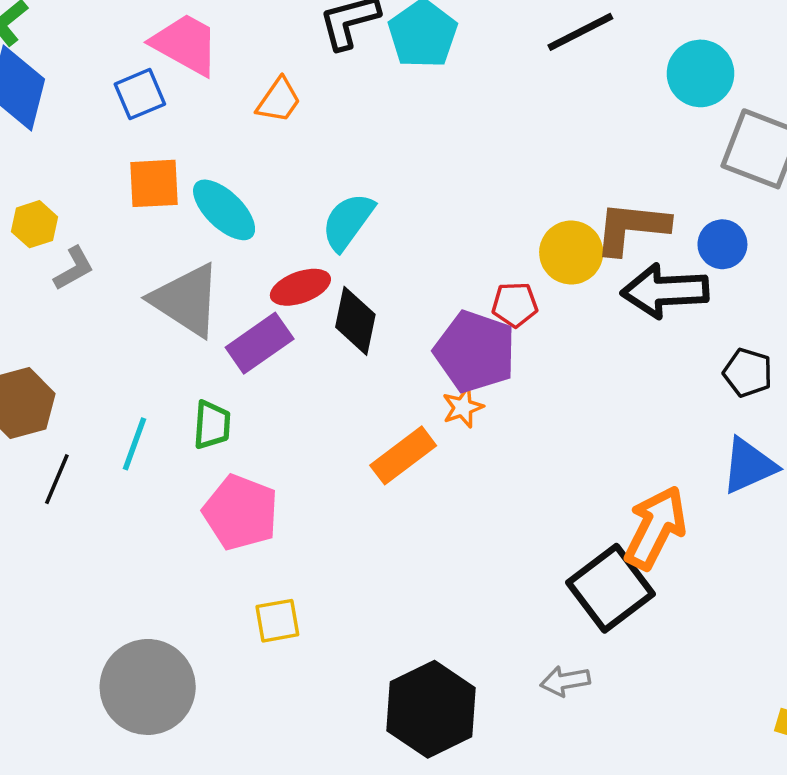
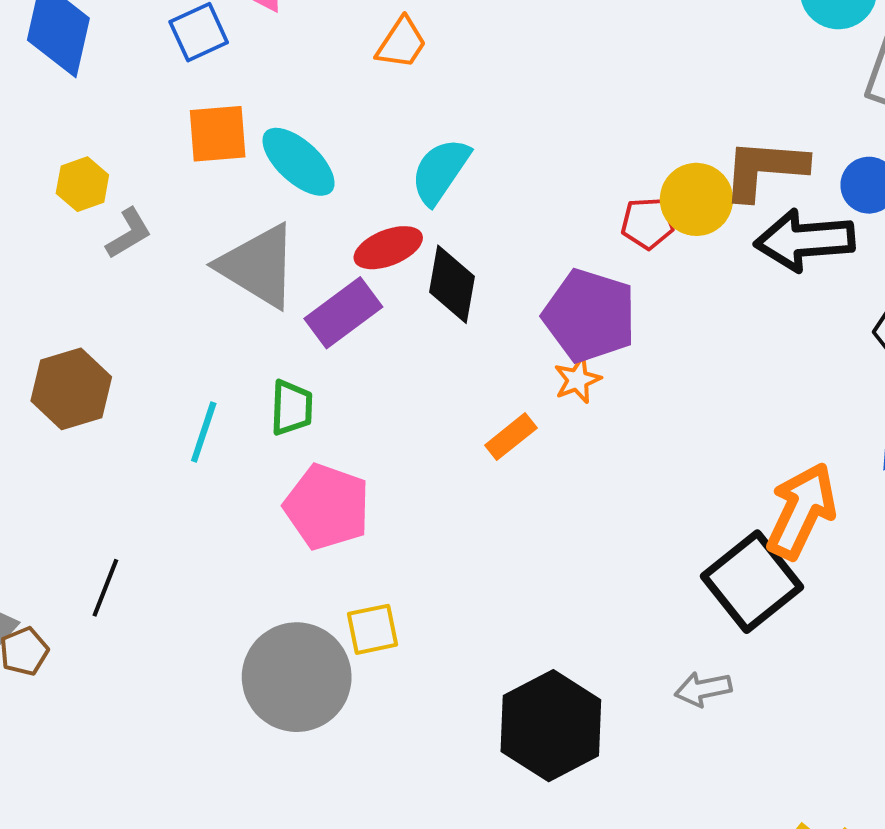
orange trapezoid: (279, 100) -> (401, 43), moved
red pentagon: (515, 305) -> (647, 223), moved
orange rectangle: (403, 455) -> (511, 437), size x0.7
black line: (57, 479) -> (105, 588), moved
gray circle: (148, 687) -> (297, 677), moved

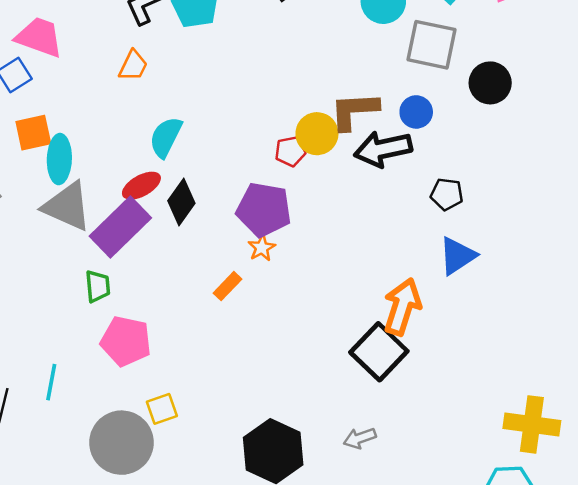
cyan ellipse: (299, 162) -> (59, 159), moved, turned 57
black diamond: (452, 284) -> (181, 202), turned 33
purple rectangle: (343, 313) -> (120, 227), size x1.4
cyan line: (204, 432) -> (51, 382), moved
gray arrow: (703, 689) -> (360, 438), moved

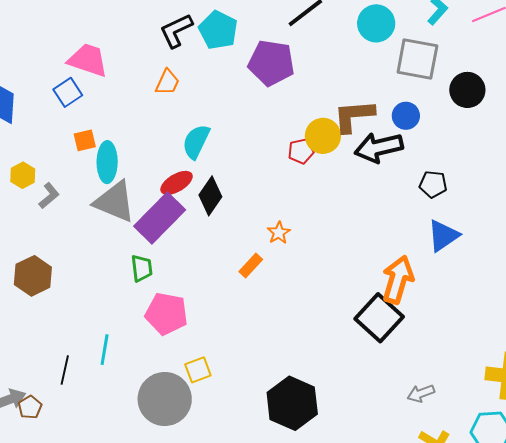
orange square: (33, 133) -> (85, 140), size x0.7
purple pentagon: (264, 210) -> (271, 63), moved
gray arrow: (360, 438) -> (421, 393), moved

